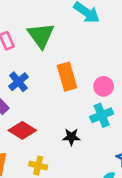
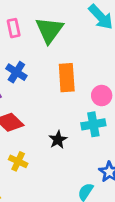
blue cross: (18, 82) -> (16, 72), turned -30
black star: (71, 137) -> (58, 140), turned 30

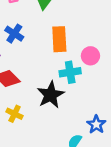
cyan cross: (93, 124) -> (70, 72), moved
black star: (58, 140) -> (51, 95), size x1.6

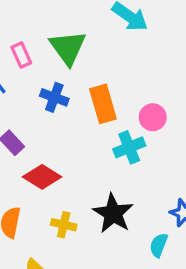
blue cross: (14, 34) -> (54, 97), moved
black star: (51, 95) -> (113, 213), moved

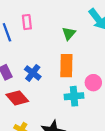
green triangle: (68, 48) -> (69, 33), moved, size x0.6
blue cross: (54, 97) -> (33, 73), moved

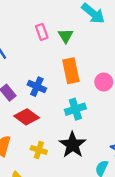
pink rectangle: (27, 22) -> (42, 32), moved
cyan cross: (74, 96) -> (75, 109), moved

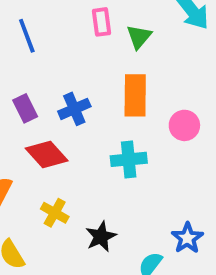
blue cross: (37, 87) -> (74, 109), turned 30
black star: (73, 145) -> (101, 237), moved, size x0.7

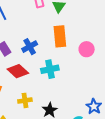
cyan cross: (129, 159) -> (50, 69), moved
yellow cross: (55, 213) -> (25, 100), turned -32

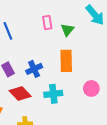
pink circle: (87, 49) -> (91, 88), moved

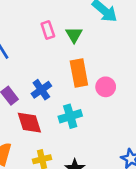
pink circle: (91, 88) -> (106, 87), moved
red diamond: (20, 93) -> (29, 123), turned 35

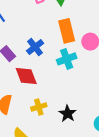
cyan cross: (70, 116) -> (67, 59), moved

